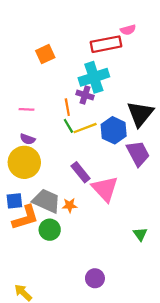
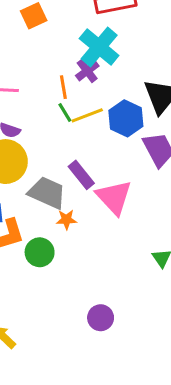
cyan cross: (94, 77) -> (99, 47), turned -32
purple cross: (85, 95) -> (87, 71), turned 35
gray trapezoid: (46, 201) -> (47, 193), moved

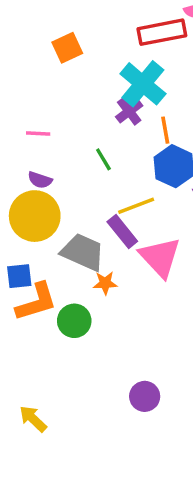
orange line: (63, 87) -> (165, 130), moved
yellow line: (87, 115) -> (136, 206), moved

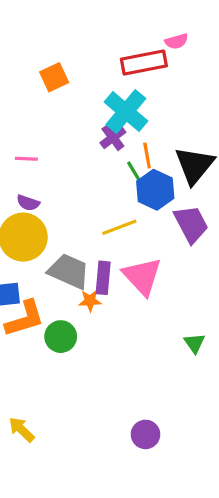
green line: (103, 159) -> (134, 172), moved
purple rectangle: (122, 231) -> (103, 278), moved, turned 44
purple circle: (145, 396) -> (145, 434), moved

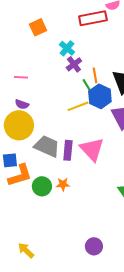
cyan cross: (126, 111) -> (67, 48), moved, size x0.6
yellow line: (119, 227) -> (78, 106), moved
orange star: (90, 301) -> (63, 184), moved
yellow arrow: (22, 430) -> (26, 250), moved

